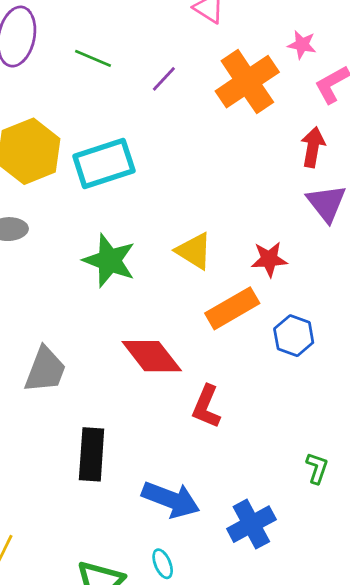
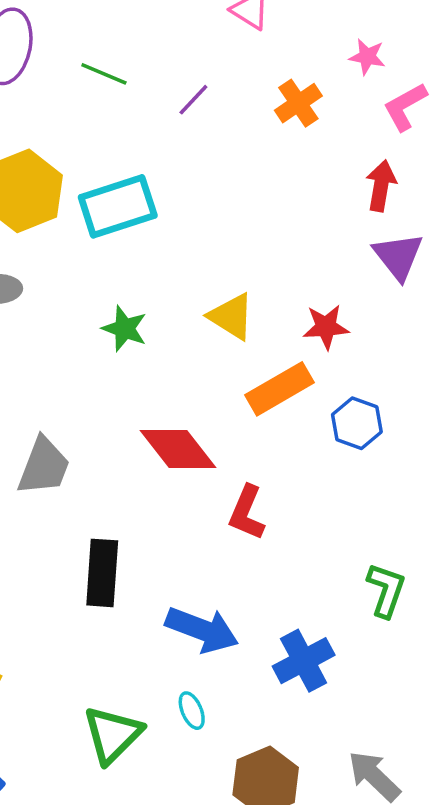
orange cross: (247, 82) -> (298, 103), size x0.6
green star: (109, 261) -> (125, 329), size x0.7
green L-shape: (317, 468) -> (386, 590), size x1.4

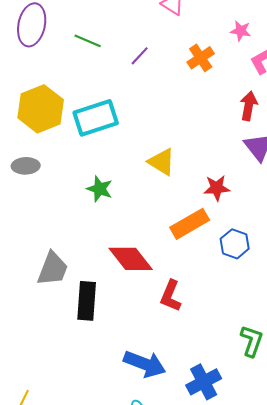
yellow triangle: (231, 317) -> (162, 162), moved
black rectangle: (102, 573) -> (87, 301), moved

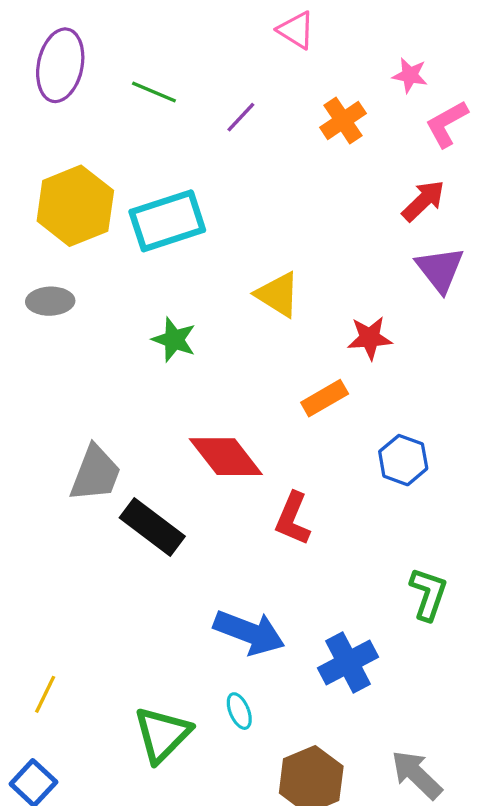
red arrow: (249, 106) -> (423, 201), turned 36
orange rectangle: (190, 224) -> (325, 398), size x0.7
blue hexagon: (235, 244) -> (403, 460), moved
black rectangle: (87, 301) -> (152, 527), turned -57

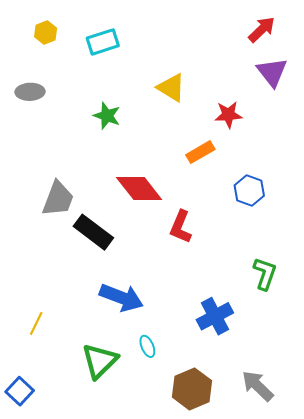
yellow hexagon: (75, 206) -> (46, 33), size x0.5
cyan rectangle: (167, 221) -> (103, 42), size x0.7
blue arrow: (249, 632) -> (121, 298), moved
yellow line: (45, 694) -> (36, 323), moved

